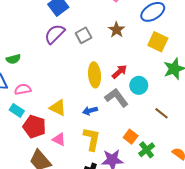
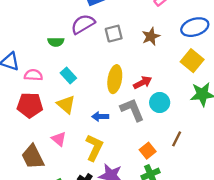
green semicircle: (13, 59) -> (56, 42), moved
cyan rectangle: (17, 110) -> (68, 75), moved
brown line: (162, 113) -> (177, 139), turned 64
red pentagon: (34, 127) -> (30, 105), moved, turned -30
orange square: (131, 137) -> (148, 151), moved

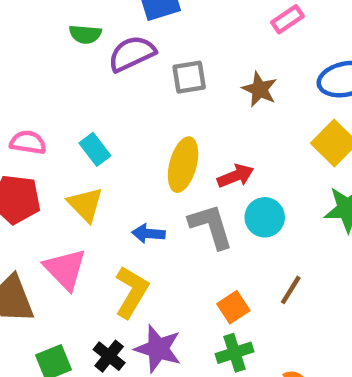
brown star: (151, 36) -> (260, 89), turned -30
green semicircle: (56, 42) -> (85, 34), moved
pink triangle: (59, 139) -> (65, 269), size x1.5

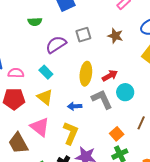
purple semicircle: (132, 54) -> (56, 45), moved

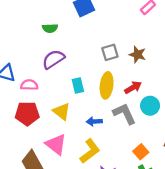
gray square: (83, 35) -> (110, 52), moved
brown star: (115, 36) -> (137, 54), moved
purple semicircle: (56, 45) -> (53, 59), moved
cyan rectangle: (46, 72) -> (78, 86), moved, turned 32
yellow L-shape: (71, 133) -> (90, 151), turned 30

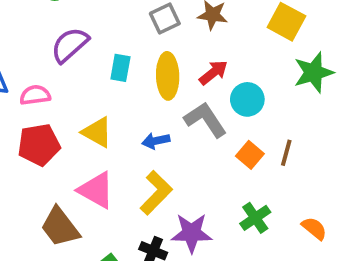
cyan rectangle: (78, 86) -> (120, 68), moved, turned 32
orange square: (141, 152) -> (250, 155), moved

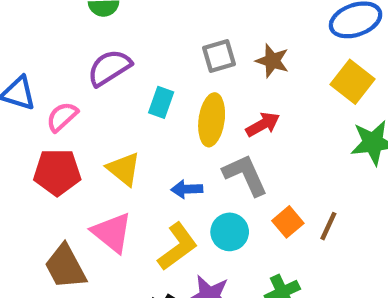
pink semicircle: (35, 95) -> (62, 117), turned -44
cyan circle: (247, 99) -> (230, 232), moved

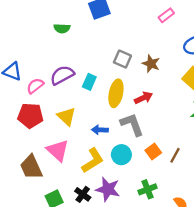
gray square: (219, 56) -> (122, 59), turned 36
purple semicircle: (109, 68) -> (62, 75), moved

